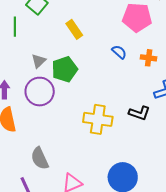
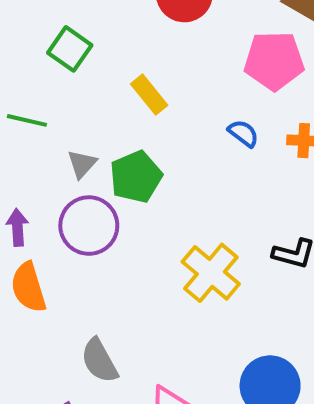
green line: (15, 27) -> (27, 120), moved, turned -72
yellow cross: (98, 119) -> (211, 273), turned 36

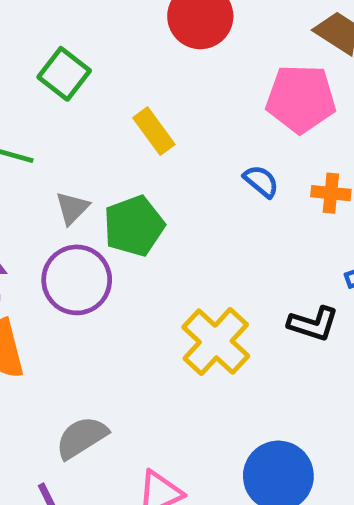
gray semicircle: (99, 361) -> (82, 437), turned 84

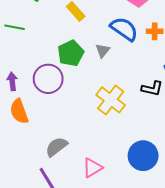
blue semicircle: (261, 181) -> (124, 29), size x1.8
gray triangle: (72, 208) -> (103, 51), moved

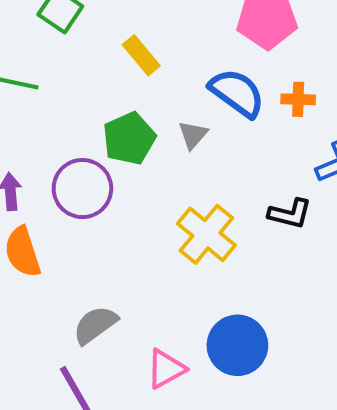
blue circle: (143, 156) -> (237, 345), moved

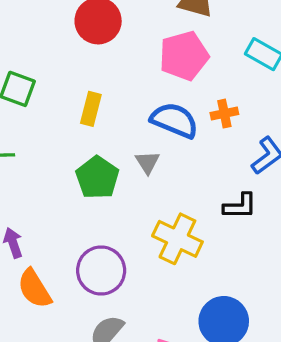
yellow rectangle: (141, 55) -> (91, 109), turned 68
purple circle: (82, 189) -> (101, 270), moved

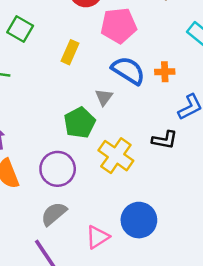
pink pentagon: (184, 56) -> (119, 26), moved
green pentagon: (97, 178) -> (80, 123), moved

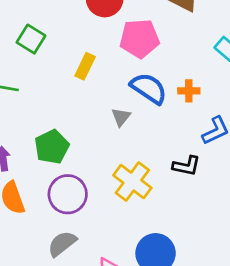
green pentagon: (80, 123) -> (52, 147), moved

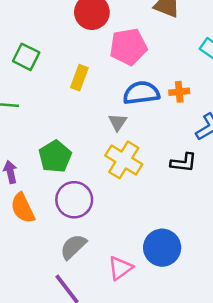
blue semicircle: (149, 88) -> (141, 93), turned -36
yellow cross: (132, 182) -> (124, 160), moved

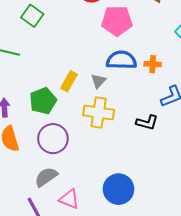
yellow rectangle: (79, 78) -> (69, 81), moved
yellow cross: (124, 160) -> (99, 113), turned -32
pink triangle: (120, 268) -> (69, 199), moved, turned 50

